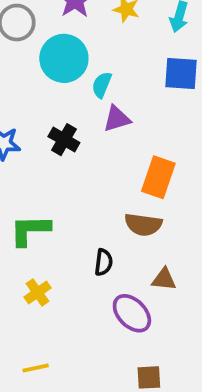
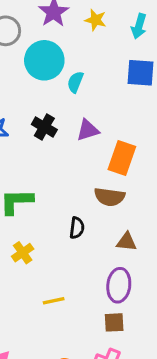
purple triangle: (117, 119) -> (88, 130), moved
purple ellipse: (132, 313) -> (119, 285), moved, turned 52
yellow line: (36, 368) -> (54, 301), moved

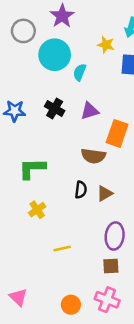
yellow star: (96, 20) -> (106, 45), moved
brown semicircle: (109, 197) -> (93, 156), moved
brown triangle: (127, 242) -> (105, 193), moved, turned -36

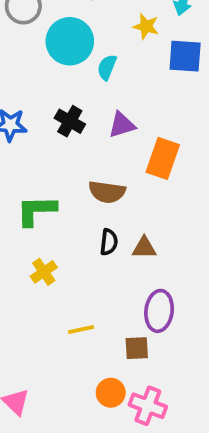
brown semicircle: (93, 156) -> (107, 192), moved
brown triangle: (105, 193) -> (144, 248), turned 30
brown square: (111, 266) -> (137, 348), moved
orange circle: (71, 305) -> (111, 393), moved

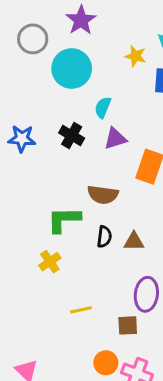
cyan semicircle: (107, 67) -> (103, 107), moved
green L-shape: (36, 210) -> (64, 220), moved

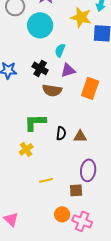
yellow star: (135, 56) -> (81, 17), size x1.5
brown semicircle: (103, 195) -> (52, 90), moved

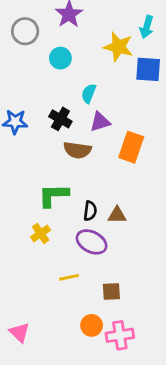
cyan circle: (40, 25) -> (60, 58), size x0.6
purple ellipse: (88, 170) -> (92, 242), moved, turned -70
pink cross: (82, 221) -> (120, 335), turned -30

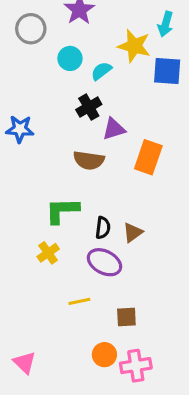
cyan semicircle: (89, 93) -> (101, 71), moved, turned 30
black cross: (60, 119) -> (89, 107), moved, turned 30
brown triangle: (117, 215) -> (133, 232), turned -36

